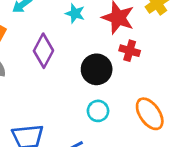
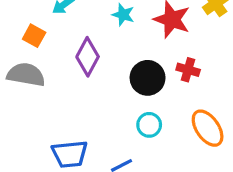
red cross: (130, 51) -> (188, 70), moved

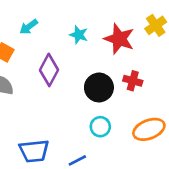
orange ellipse: (208, 128) -> (149, 129), turned -76

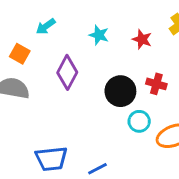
red star: (119, 39) -> (142, 39), size x0.6
cyan circle: (100, 127) -> (139, 121), moved

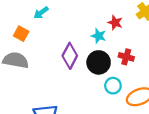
cyan star: (99, 35) -> (99, 36), moved
purple diamond: (67, 72) -> (70, 56), moved

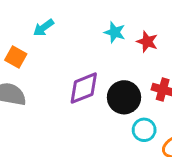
cyan star: (99, 36) -> (115, 32), moved
purple diamond: (70, 56) -> (84, 88), turned 40

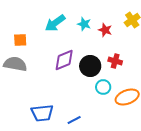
cyan arrow: (44, 28) -> (55, 23), moved, size x1.5
orange square: (16, 57) -> (20, 40), turned -32

